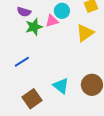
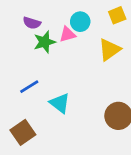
cyan triangle: (61, 86) -> (60, 103), moved
brown square: (32, 99) -> (23, 132), moved

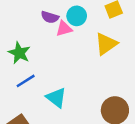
purple semicircle: (32, 23) -> (50, 17), moved
green star: (45, 42) -> (19, 53), moved, turned -30

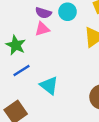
pink triangle: (64, 29) -> (42, 29), moved

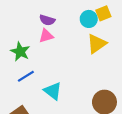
cyan circle: (68, 12) -> (89, 19), moved

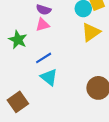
blue line: (26, 76) -> (44, 58), moved

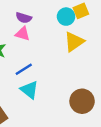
pink triangle: (43, 25) -> (23, 34), turned 32

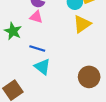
blue line: (24, 69) -> (37, 48), turned 49

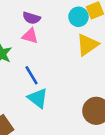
blue line: (37, 48) -> (31, 75), turned 42

